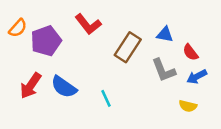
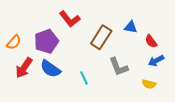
orange semicircle: (18, 28) -> (14, 42), moved
purple pentagon: (46, 41) -> (46, 41), moved
gray L-shape: (164, 70) -> (118, 67), moved

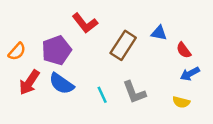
gray L-shape: (118, 67) -> (134, 92), moved

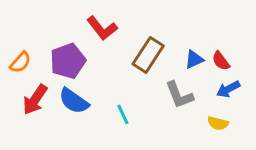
blue triangle: (159, 33) -> (194, 59), moved, turned -35
gray L-shape: (134, 92) -> (179, 95), moved

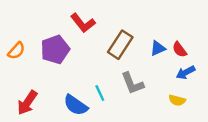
gray L-shape: (179, 95) -> (132, 83), moved
red arrow: (35, 100) -> (27, 103), moved
blue semicircle: (74, 101) -> (76, 105), moved

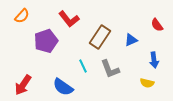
red semicircle: (180, 50) -> (157, 25), moved
orange semicircle: (16, 51) -> (22, 16), moved
blue arrow: (186, 72) -> (154, 60), turned -70
cyan line: (100, 93) -> (83, 66), moved

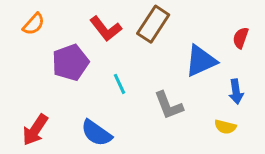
red semicircle: (157, 25) -> (241, 38), turned 56
brown rectangle: (100, 37) -> (153, 24), moved
blue triangle: (131, 40) -> (201, 61), size x1.6
cyan line: (83, 66) -> (119, 84), moved

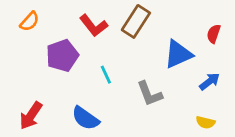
blue arrow: (236, 92) -> (210, 81), turned -120
yellow semicircle: (225, 127) -> (205, 122), moved

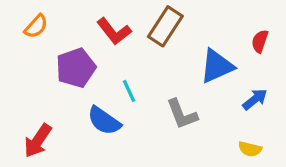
blue semicircle: (85, 118) -> (104, 121), moved

